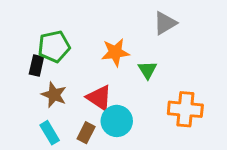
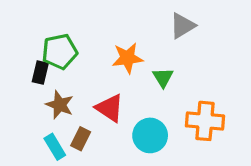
cyan circle: (117, 121) -> (150, 135), moved
brown rectangle: (86, 133) -> (81, 139), moved

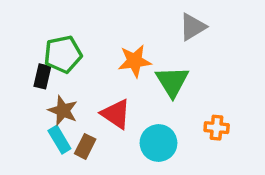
green triangle: (163, 77) -> (172, 82), size x1.5
orange cross: (205, 121) -> (217, 128), size x0.6
cyan rectangle: (55, 147) -> (59, 140), moved

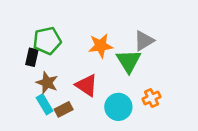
gray triangle: (193, 27) -> (144, 41), moved
orange cross: (217, 128) -> (151, 98), moved, turned -30
brown rectangle: (85, 146) -> (64, 109), turned 36

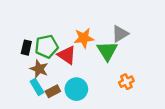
green pentagon: (47, 41) -> (47, 47), moved
red triangle: (87, 85) -> (67, 55), moved
cyan circle: (118, 107) -> (76, 89), moved

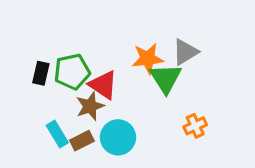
orange star: (84, 38) -> (148, 59), moved
brown star: (39, 69) -> (90, 106), moved, turned 30

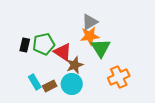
gray triangle: (185, 52) -> (90, 22), moved
brown star: (90, 106) -> (75, 65), moved
orange cross: (195, 126) -> (119, 77), size x1.5

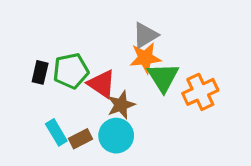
orange cross: (119, 77) -> (200, 92), moved

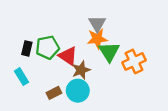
gray triangle: (145, 35) -> (97, 24), turned -30
cyan rectangle: (56, 132) -> (21, 77), moved

